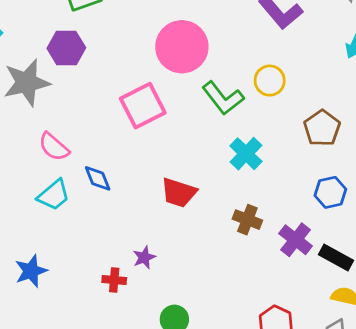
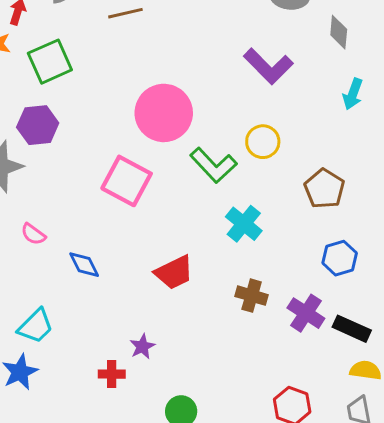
pink square: (143, 106) -> (127, 181), turned -30
pink semicircle: (54, 147) -> (33, 234), size x0.7
red trapezoid: (179, 193) -> (174, 272), turned -39
cyan trapezoid: (54, 195) -> (36, 326), moved

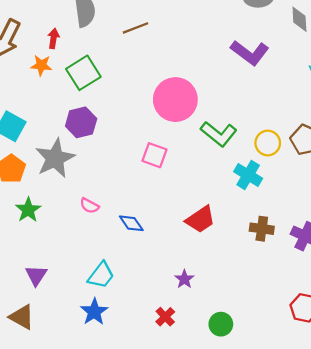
yellow circle: (263, 142) -> (268, 143), moved
pink square: (127, 181) -> (154, 155), size x0.7
red cross: (112, 374) -> (165, 317), moved, turned -36

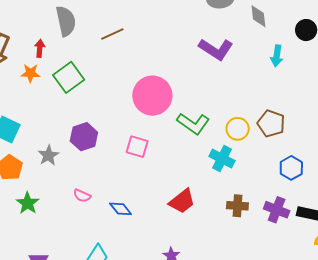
purple hexagon: (81, 122) -> (84, 137), moved
gray star: (55, 158) -> (48, 155), size x0.6

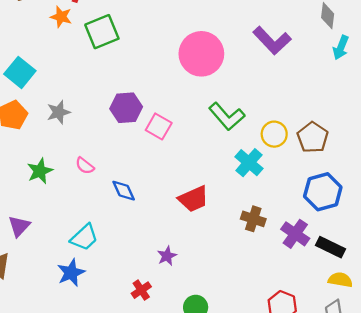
cyan arrow: (277, 56) -> (341, 48), moved
pink circle: (152, 96) -> (201, 54), moved
purple hexagon: (84, 137) -> (126, 108), moved
blue hexagon: (291, 168) -> (323, 192), size x1.4
green star: (28, 203) -> (40, 171), moved

